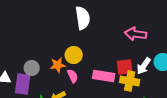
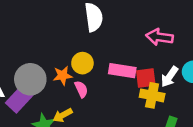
gray circle: (32, 68) -> (30, 79), size x1.6
pink rectangle: (104, 76) -> (122, 71), moved
purple rectangle: (23, 84) -> (19, 99), turned 35

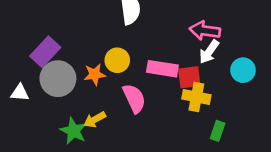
white arrow: (169, 77) -> (209, 52), moved
pink semicircle: (81, 89) -> (134, 98), moved, size x1.5
purple rectangle: (19, 99) -> (45, 52), moved

